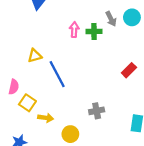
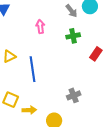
green cross: (94, 31) -> (73, 36), moved
blue line: (57, 74) -> (32, 69), turned 30

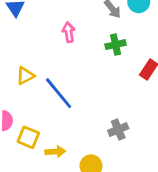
blue line: (32, 69) -> (59, 93), turned -30

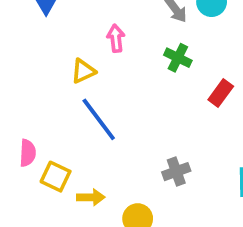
green cross: (116, 45) -> (178, 58), turned 36
yellow triangle: (25, 76) -> (83, 71), moved

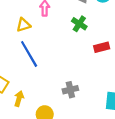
red rectangle: (221, 93) -> (102, 47), turned 32
yellow arrow: (91, 197) -> (19, 99), turned -80

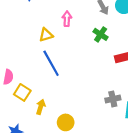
gray cross: (70, 90) -> (113, 99), moved

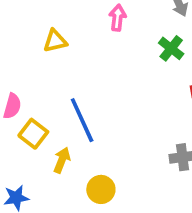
yellow triangle: (46, 35) -> (55, 41), moved
blue line: (51, 63) -> (82, 120), moved

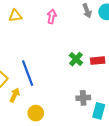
yellow triangle: (55, 41) -> (15, 16), moved
green cross: (171, 48) -> (76, 59), moved

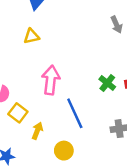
pink arrow: (52, 16) -> (51, 80), moved, size x1.6
blue line: (28, 73) -> (75, 113), moved

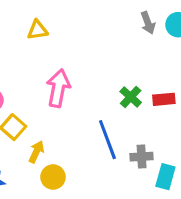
blue line: (75, 113) -> (107, 140), moved
yellow circle: (64, 151) -> (53, 177), moved

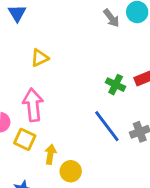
yellow triangle: (38, 30) -> (40, 58), moved
pink arrow: (58, 88) -> (33, 105), moved

